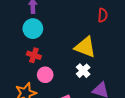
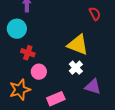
red semicircle: (103, 15) -> (95, 14), turned -32
cyan circle: (33, 29) -> (17, 29), moved

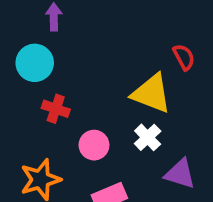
red semicircle: (95, 14) -> (184, 57), moved
pink circle: (39, 72) -> (94, 145), moved

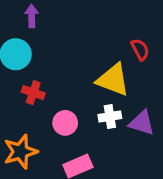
white cross: (148, 137) -> (110, 117), turned 35
purple triangle: (180, 174) -> (142, 123), moved

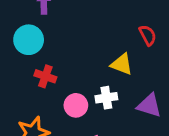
yellow triangle: (113, 80) -> (122, 64), size x0.7
white cross: (110, 117) -> (106, 98), moved

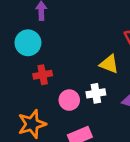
red cross: (45, 76) -> (43, 75), turned -30

